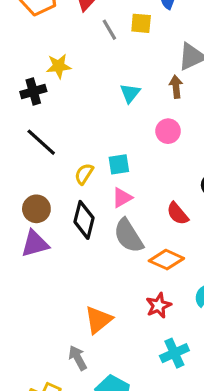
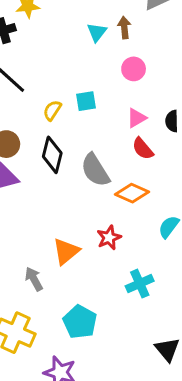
brown arrow: (176, 87) -> (124, 28), moved
pink triangle: (122, 198) -> (137, 118), moved
red star: (159, 306) -> (109, 238), moved
gray arrow: (78, 358) -> (34, 279), moved

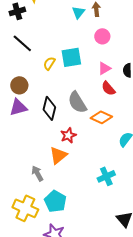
cyan square: (86, 101) -> (71, 57), size x1.5
black diamond: (52, 155) -> (49, 108), moved
red star: (109, 238) -> (68, 135), moved
cyan pentagon: (80, 322) -> (55, 201), moved

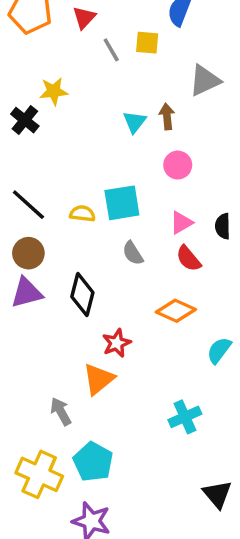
black cross: (17, 11) -> (25, 120), turned -35
black line: (22, 43) -> (28, 205), moved
yellow semicircle: (49, 63) -> (82, 214), turned 64
gray semicircle: (77, 102) -> (133, 253), moved, size x0.6

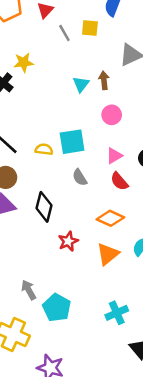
orange triangle: (99, 379) -> (108, 254), moved
cyan cross: (185, 417) -> (117, 313), moved
cyan pentagon: (93, 462) -> (57, 308), moved

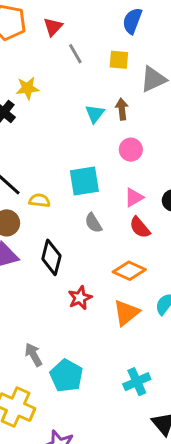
yellow square: (90, 28) -> (119, 60), moved
yellow semicircle: (44, 149) -> (39, 200), moved

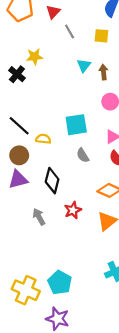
cyan triangle: (95, 114) -> (84, 65), moved
gray arrow: (34, 355) -> (39, 217), moved
cyan pentagon: (66, 376) -> (60, 283), moved

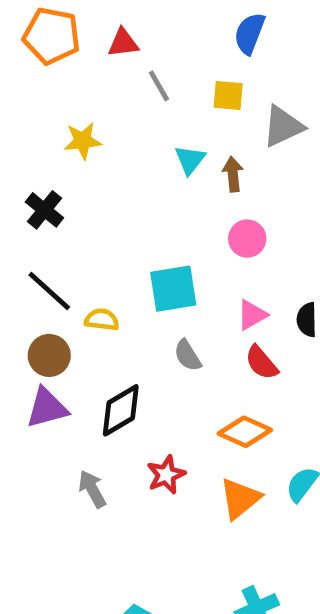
red triangle: (53, 12) -> (123, 43), turned 40
black cross: (17, 74) -> (44, 210), moved
black diamond: (52, 181) -> (121, 410), turned 45

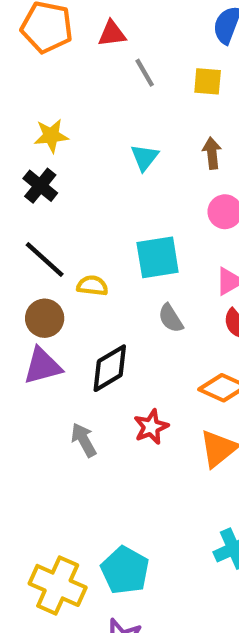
yellow star: (83, 141) -> (51, 136), moved
cyan triangle: (190, 160) -> (145, 157), moved

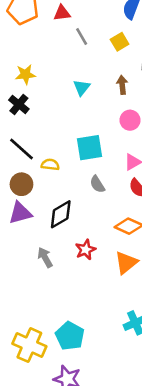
yellow square: (208, 81) -> (120, 42), turned -36

